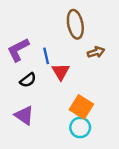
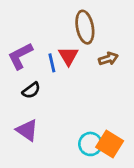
red triangle: (61, 72) -> (68, 56), moved
orange square: (81, 107) -> (110, 144), moved

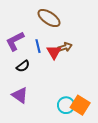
brown ellipse: (85, 27) -> (49, 18), moved, turned -45
red triangle: (68, 56) -> (54, 52), moved
brown arrow: (108, 59) -> (65, 47), moved

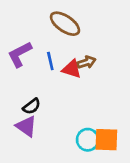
red triangle: (54, 52) -> (72, 69), turned -42
black semicircle: (23, 66) -> (32, 106), moved
orange square: (80, 105) -> (106, 140), turned -30

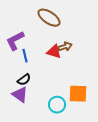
blue line: (50, 61) -> (25, 56), moved
cyan circle: (88, 140) -> (57, 105), moved
orange square: (106, 140) -> (78, 94), moved

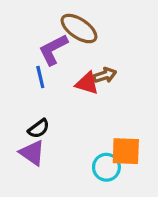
purple L-shape: (15, 41) -> (53, 49), moved
blue line: (25, 56) -> (40, 77), moved
cyan circle: (57, 105) -> (106, 167), moved

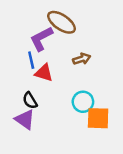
red triangle: (87, 83) -> (44, 73), moved
black semicircle: (39, 129) -> (30, 100), turned 96
cyan circle: (106, 167) -> (83, 102), moved

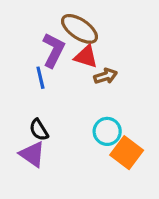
purple L-shape: (41, 39) -> (53, 50), turned 144
red triangle: (44, 73) -> (86, 57), moved
orange square: (98, 118) -> (127, 153), turned 35

